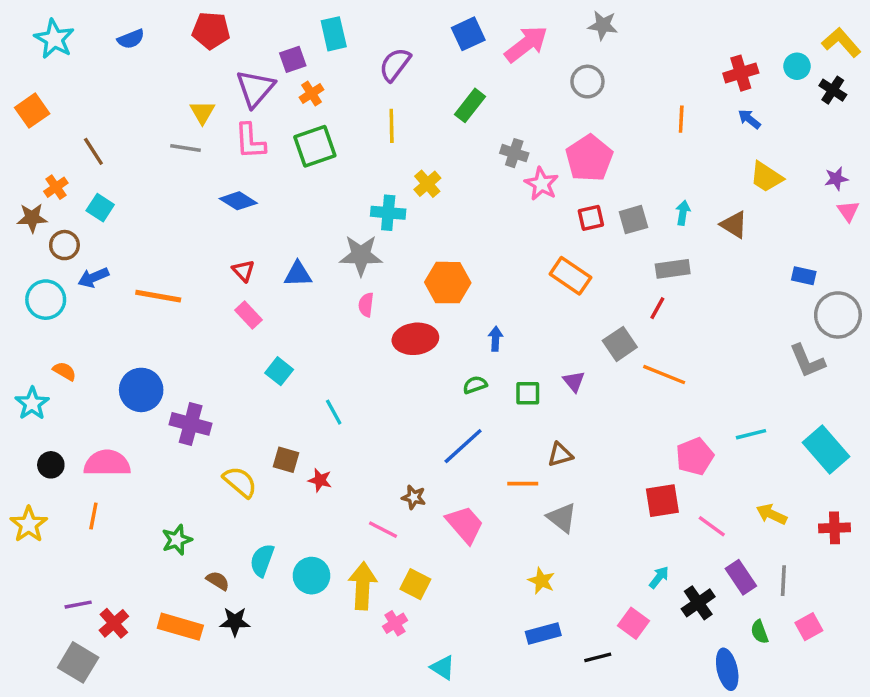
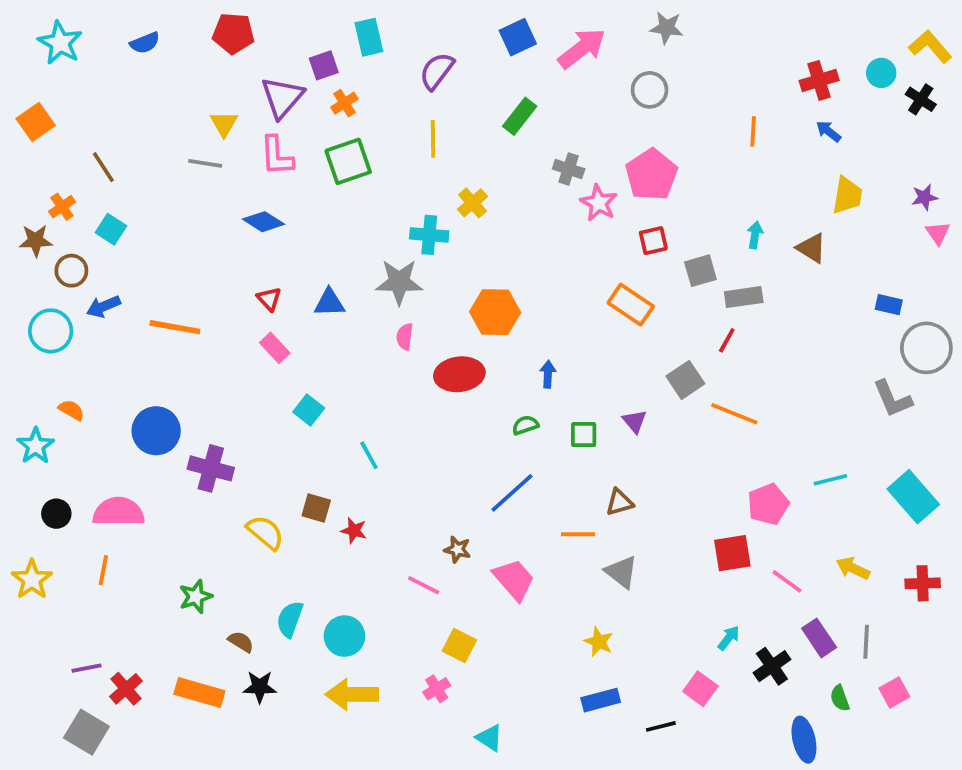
yellow trapezoid: (766, 177) -> (847, 195), turned -114
gray square: (633, 220) -> (700, 271), moved
yellow arrow: (363, 586) -> (352, 694), moved, turned -93

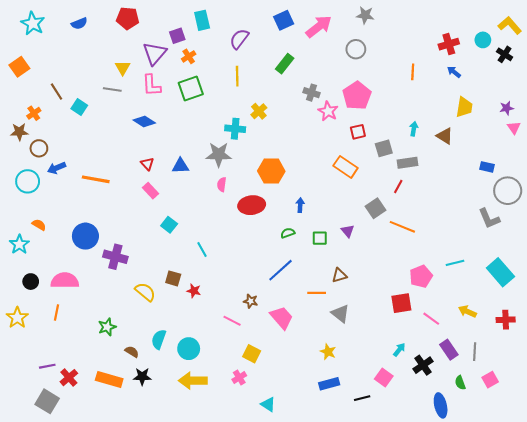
cyan square: (111, 229) -> (79, 107), moved

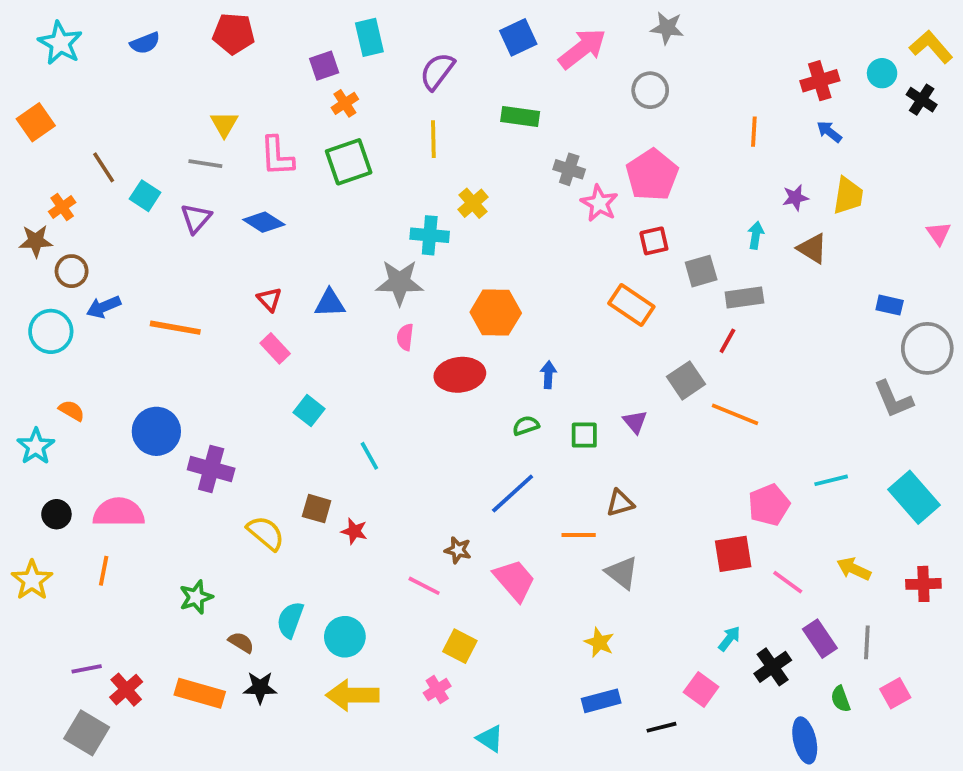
purple triangle: (155, 53) -> (196, 218), moved, size x0.7
green rectangle: (285, 64) -> (520, 117), turned 60
purple star: (507, 108) -> (795, 198), moved

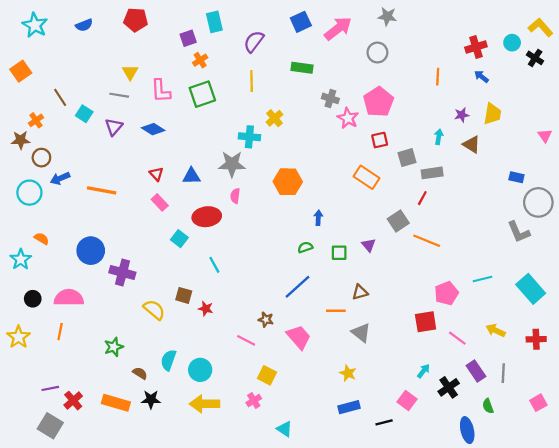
red ellipse: (460, 375) -> (207, 217), moved
pink square: (895, 693) -> (538, 403), moved

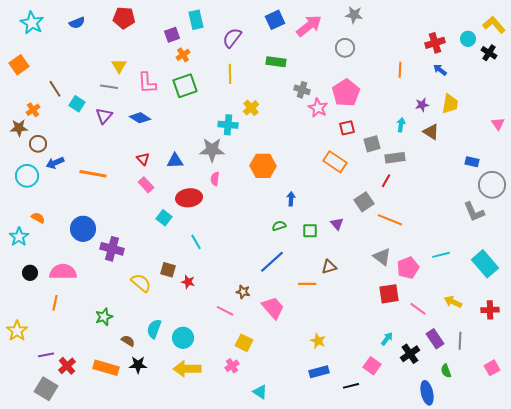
gray triangle: (361, 333) -> (382, 257), moved
yellow star: (18, 337) -> (17, 331), moved

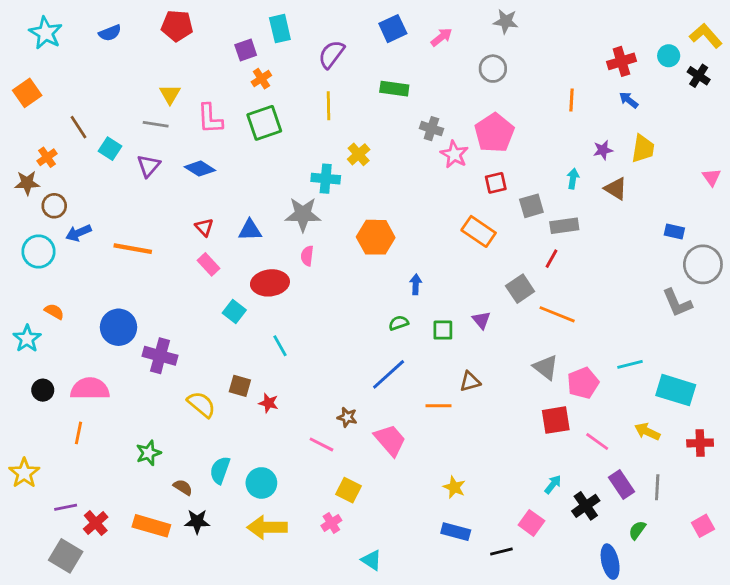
pink arrow: (309, 26) -> (441, 37), size x0.6
cyan rectangle: (485, 264) -> (676, 390), moved, turned -32
green semicircle: (446, 371) -> (637, 530), turned 56
blue rectangle: (319, 372) -> (456, 532), turned 30

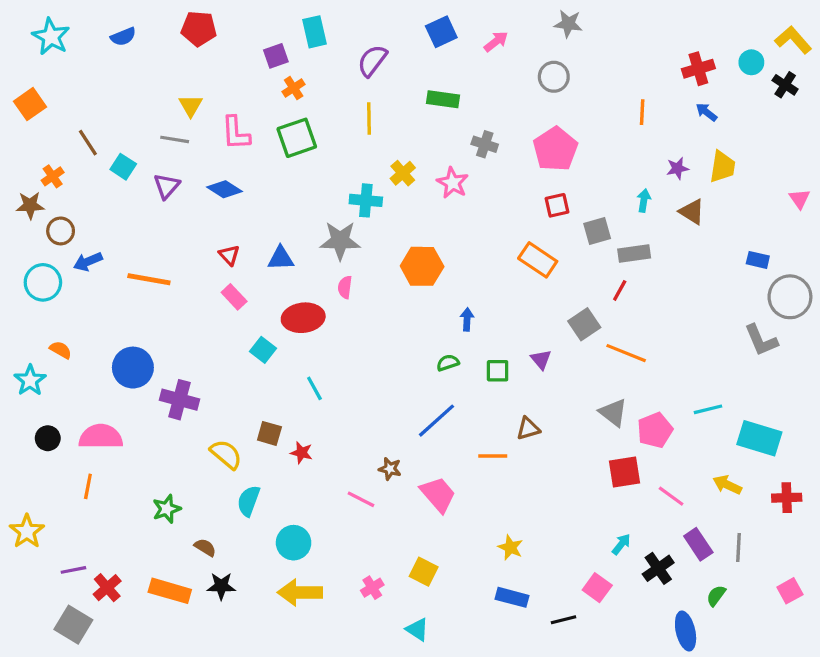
pink star: (454, 154) -> (453, 183), moved
cyan semicircle: (220, 470) -> (249, 501), moved
yellow square: (349, 490) -> (424, 572), moved

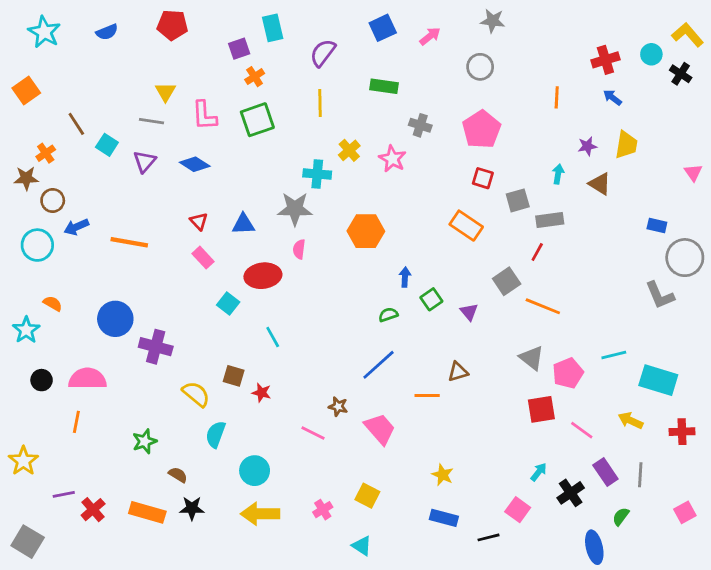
red square: (557, 205) -> (483, 178), turned 30
green square: (498, 371) -> (431, 299), moved, turned -35
gray square: (73, 625) -> (28, 542), moved

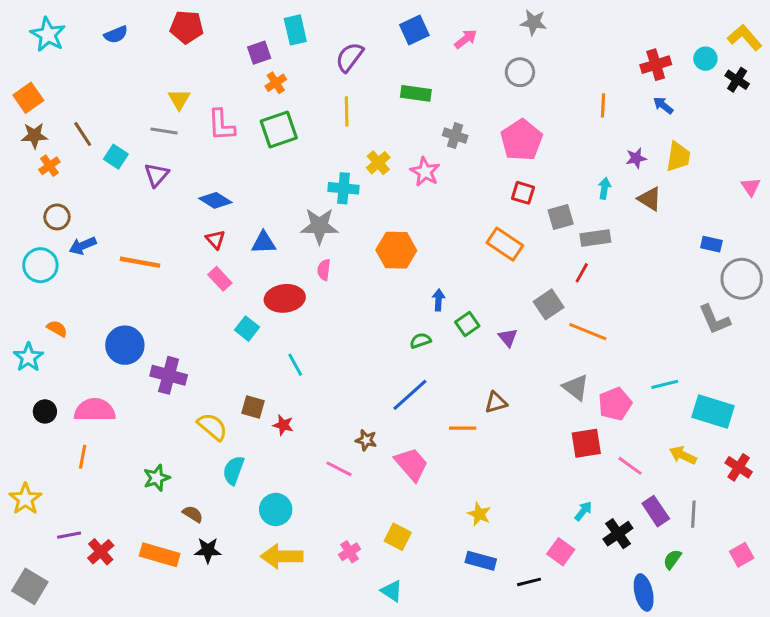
blue diamond: (195, 164) -> (215, 200), moved
brown star: (26, 178) -> (34, 136), moved
red cross: (682, 432) -> (739, 467), turned 35

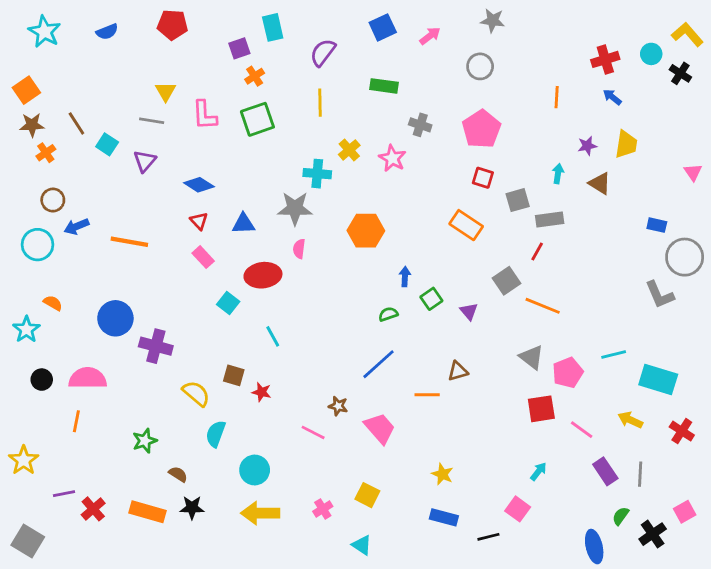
black cross: (618, 534) -> (653, 534), moved

